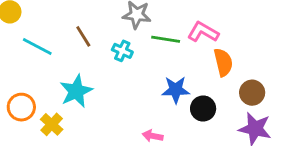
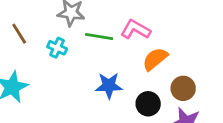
orange semicircle: (223, 62) -> (155, 59), turned -116
black circle: (203, 108) -> (148, 104), moved

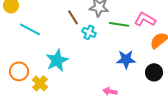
brown line: (19, 34) -> (73, 17), moved

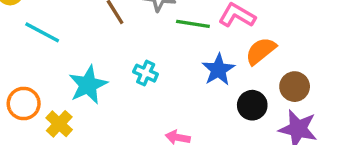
cyan cross: (89, 32) -> (146, 73), moved
blue star: (126, 59) -> (218, 70), moved, turned -30

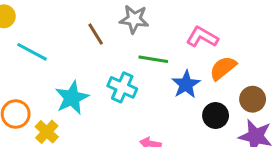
green line: (193, 24) -> (153, 59), moved
cyan cross: (146, 73) -> (122, 87), size x1.4

